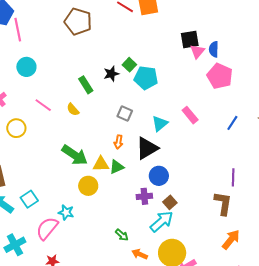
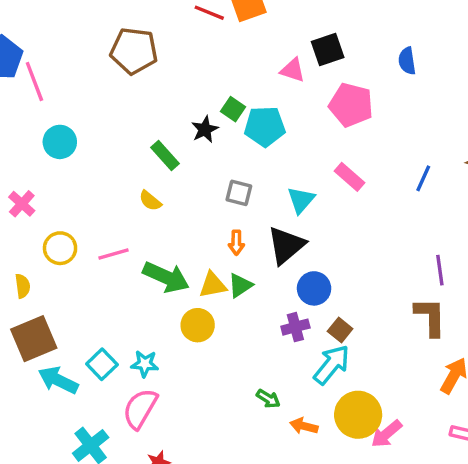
blue semicircle: (214, 49) -> (407, 61), moved
pink triangle: (197, 51) -> (293, 70), moved, turned -42
pink pentagon: (220, 76) -> (351, 105), moved
pink line: (43, 105) -> (113, 254), moved, turned -42
cyan star: (66, 212) -> (145, 364), moved

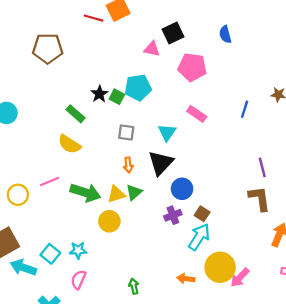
green square: (233, 109) -> (117, 97), moved
yellow semicircle: (150, 201) -> (69, 144), size x1.5
yellow circle: (60, 248) -> (18, 195), moved
green arrow: (268, 399) -> (134, 286), moved, turned -128
pink semicircle: (140, 409) -> (78, 280), size x0.7

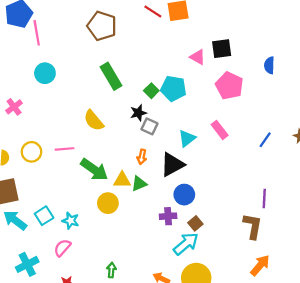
black star: (99, 94) -> (138, 113), moved
green rectangle: (76, 114) -> (111, 76), moved, size x1.4

